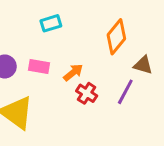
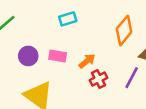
red cross: (87, 93) -> (98, 79), turned 30

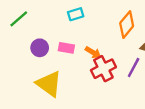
orange arrow: (87, 61) -> (93, 52), turned 70
red cross: (98, 79) -> (103, 69), size x1.5

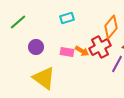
pink rectangle: (66, 48) -> (67, 52), moved
red cross: (103, 69) -> (100, 47), moved

